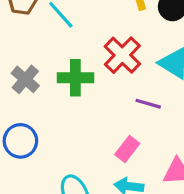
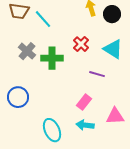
red cross: (122, 55) -> (81, 44), size x0.7
gray cross: (25, 79) -> (27, 51), moved

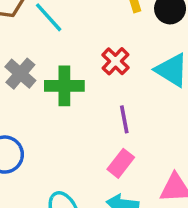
purple line: (97, 74) -> (124, 119), moved, turned 63

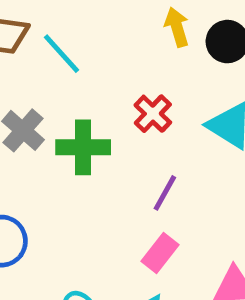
purple line: (124, 119) -> (165, 193), turned 40

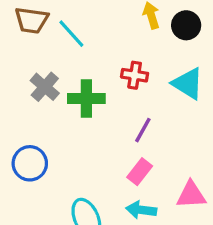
red cross: (153, 114) -> (135, 75), turned -35

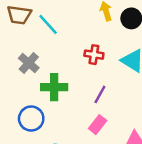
green cross: (86, 98) -> (54, 87), moved
blue circle: (30, 163) -> (31, 119), moved

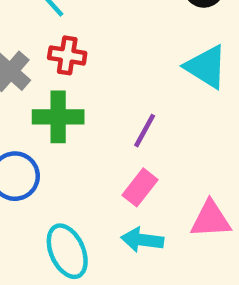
red cross: (94, 55) -> (67, 55), moved

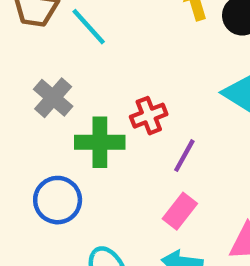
red cross: (67, 55) -> (149, 116), moved, turned -30

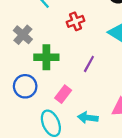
red cross: (149, 116) -> (75, 21), moved
pink rectangle: (180, 211) -> (63, 94), moved

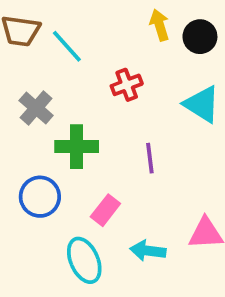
purple line: (89, 64) -> (150, 158), turned -36

